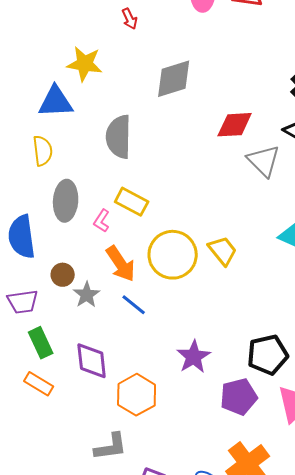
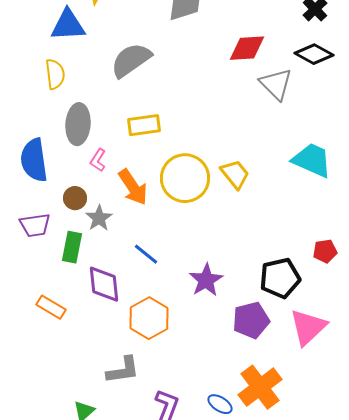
gray semicircle: (119, 137) -> (131, 60), turned 54
yellow rectangle: (132, 202) -> (144, 125), turned -36
pink L-shape: (102, 221) -> (98, 160), moved
blue line: (134, 305) -> (146, 254), moved
green rectangle: (41, 343) -> (72, 247), moved, turned 36

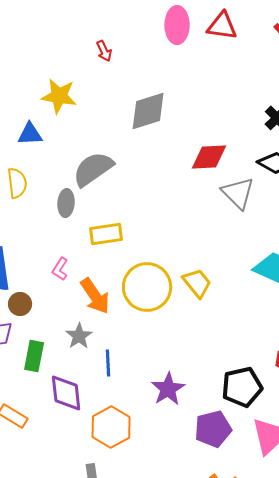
blue triangle: (68, 25) -> (30, 134), size x0.7
gray ellipse: (78, 124) -> (66, 203), moved, size x0.7
brown circle: (75, 198) -> (20, 304), moved
gray star: (99, 218) -> (79, 336), moved
blue line: (146, 254) -> (108, 363), turned 48

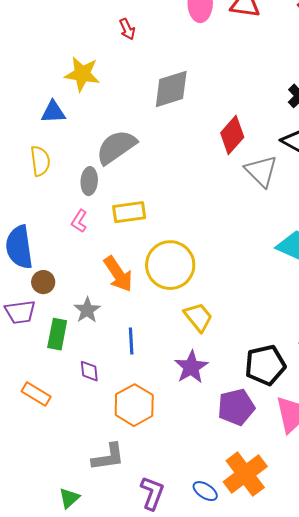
red diamond: (209, 157) -> (232, 135), turned -45
pink L-shape: (60, 269) -> (79, 221), moved
yellow trapezoid: (197, 283) -> (198, 317), moved
gray star: (79, 336) -> (87, 310), moved
purple diamond: (66, 393) -> (89, 371), size x0.6

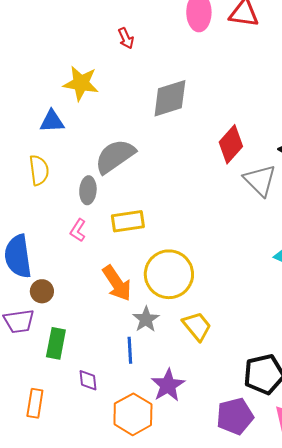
gray star: (87, 310) -> (146, 319), moved
purple star: (191, 367) -> (168, 385), moved
orange rectangle: (36, 394) -> (35, 403), turned 68

